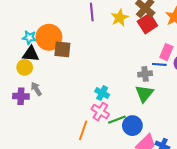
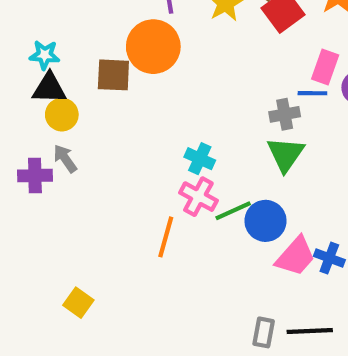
orange circle: (49, 37) -> (153, 47), moved
yellow circle: (25, 67) -> (62, 115), moved

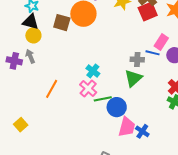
orange line: (166, 237) -> (52, 89), moved
pink trapezoid: (296, 256) -> (127, 127), turned -40

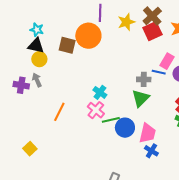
pink trapezoid: (127, 127) -> (147, 133), moved

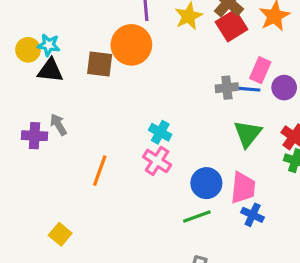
yellow circle: (39, 59) -> (28, 50), moved
gray cross: (144, 79) -> (227, 88), moved
green triangle: (141, 98) -> (248, 134), moved
green line: (111, 120) -> (197, 217), moved

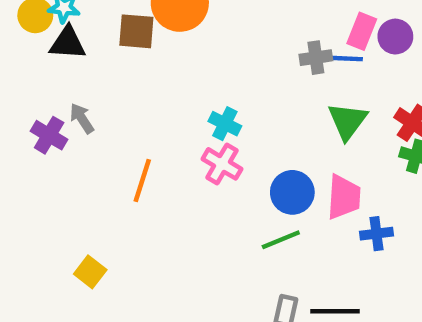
purple circle: (284, 88) -> (395, 37), moved
purple cross: (35, 136) -> (49, 135), turned 30
blue cross: (253, 215) -> (377, 234), moved, turned -30

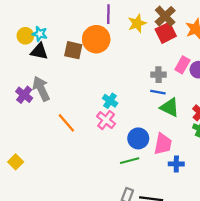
blue line: (347, 59) -> (158, 92), moved
gray arrow: (82, 118) -> (41, 89), size x1.6
green triangle: (347, 121) -> (170, 107), turned -48
orange line: (142, 181) -> (66, 123), turned -66
yellow square: (90, 272) -> (16, 162), moved

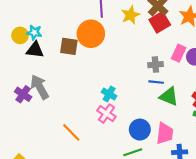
orange line: (66, 123) -> (71, 132), moved

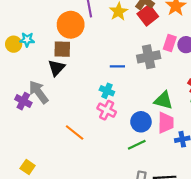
orange circle: (91, 34) -> (71, 25), moved
black triangle: (35, 50) -> (57, 68), moved, turned -48
gray cross: (155, 65) -> (149, 57), size x1.5
blue line: (156, 82) -> (117, 66), moved
green triangle: (169, 96) -> (164, 100), moved

